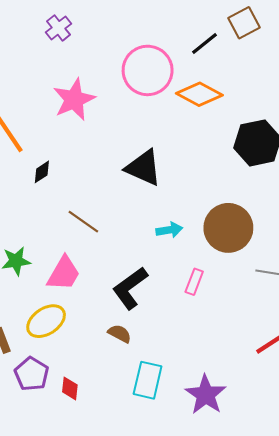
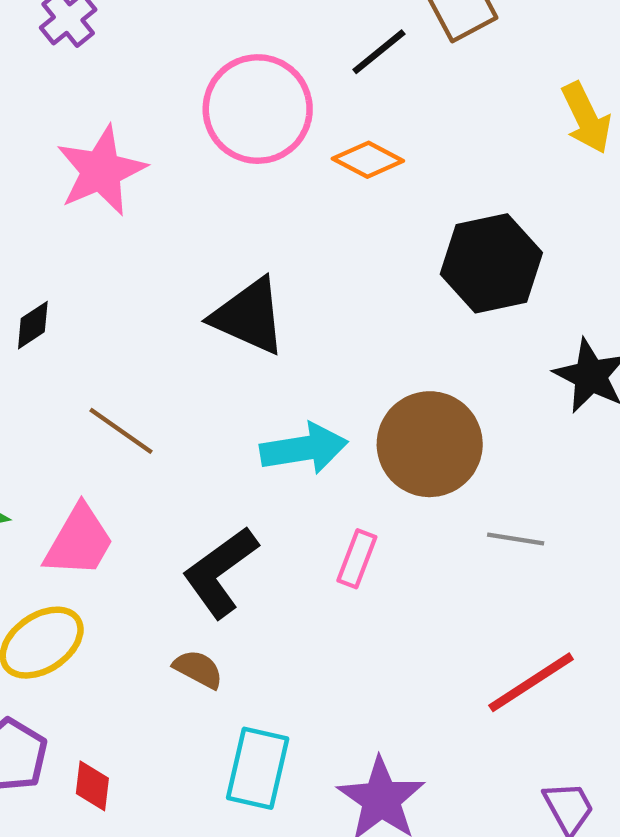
orange diamond: (199, 94) -> (368, 160), size x0.7
cyan arrow: (169, 230) -> (304, 449), size x1.5

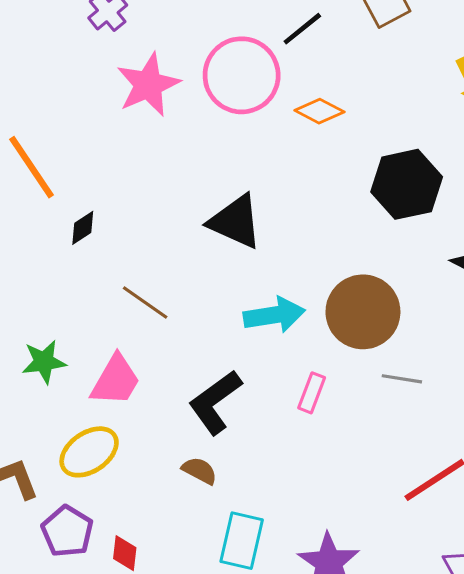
black line: (379, 52) -> (302, 29), moved
pink star: (101, 171) -> (148, 85), moved
gray line: (516, 539) -> (402, 379), moved

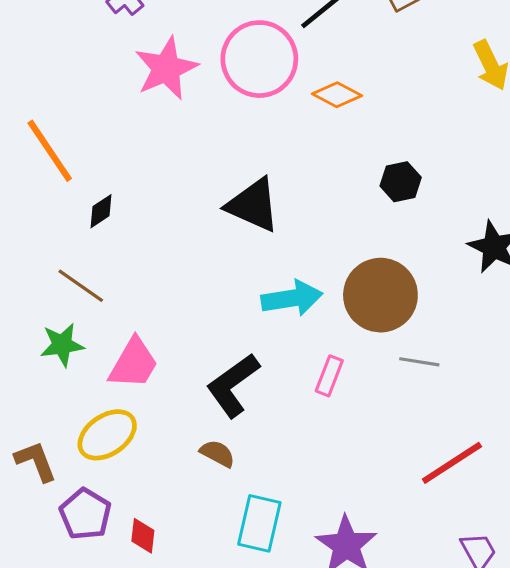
black hexagon: (407, 184) -> (401, 182), moved, size x0.6
brown line: (145, 303) -> (81, 286), moved

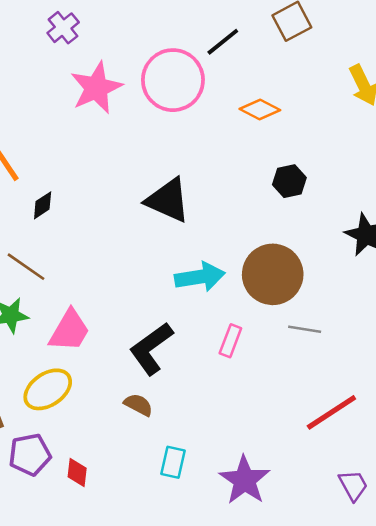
orange diamond: (337, 95) -> (260, 109), moved
purple pentagon: (85, 514) -> (30, 455), turned 30
cyan rectangle: (259, 523) -> (173, 462), size x0.7

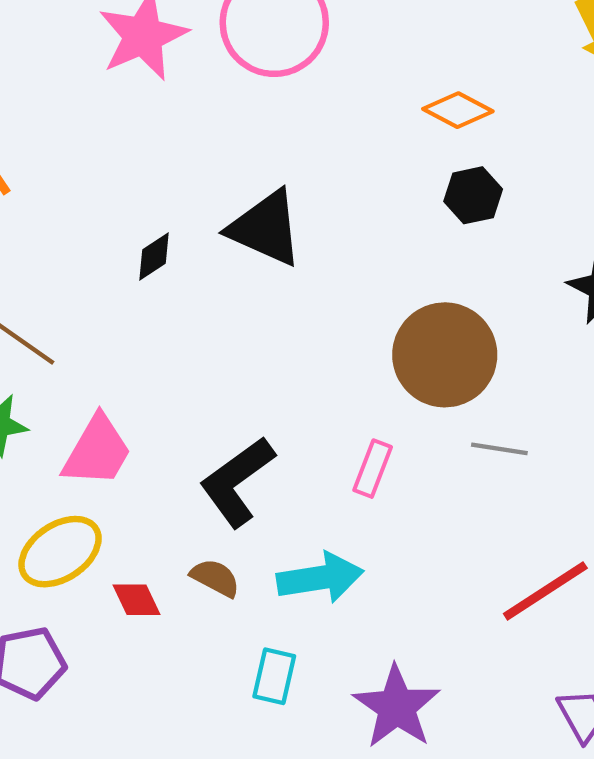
orange diamond: (260, 109) -> (458, 110), moved
black diamond: (43, 205) -> (154, 257), moved
cyan arrow: (200, 277) -> (320, 578), moved
red diamond: (77, 472) -> (137, 600), moved, turned -32

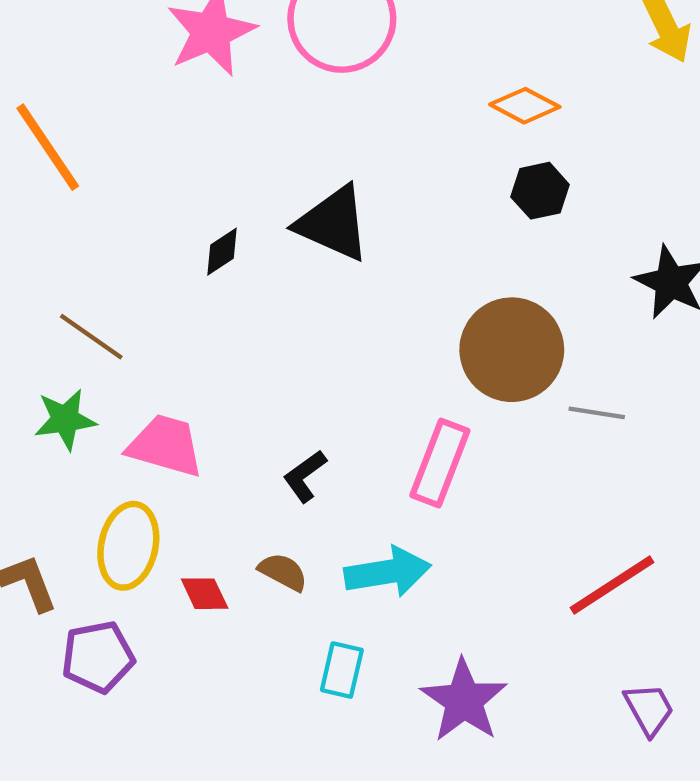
gray line: (499, 449) -> (597, 413), moved
pink trapezoid: (97, 451) -> (165, 446), turned -104
pink rectangle: (373, 469) -> (440, 463), size x1.5
black L-shape: (237, 482) -> (305, 476), size x0.6
yellow ellipse: (60, 552) -> (128, 546), turned -44

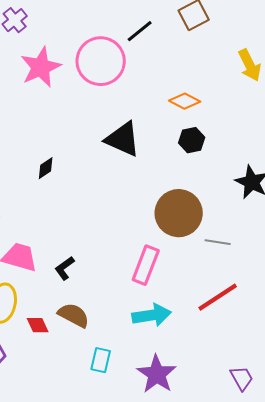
black triangle: (333, 223) -> (123, 139), moved
black L-shape: (305, 476) -> (65, 268), moved
brown semicircle: (283, 572) -> (74, 315), size x1.4
cyan arrow: (388, 572) -> (152, 315), moved
red line: (612, 585) -> (218, 297), moved

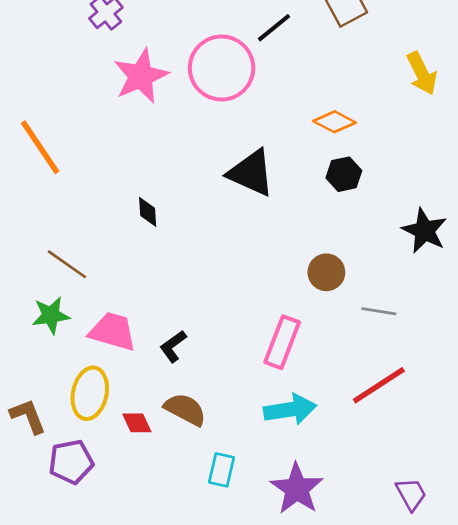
black diamond: (46, 168) -> (148, 212), turned -60
brown circle: (179, 213) -> (326, 272), size x0.6

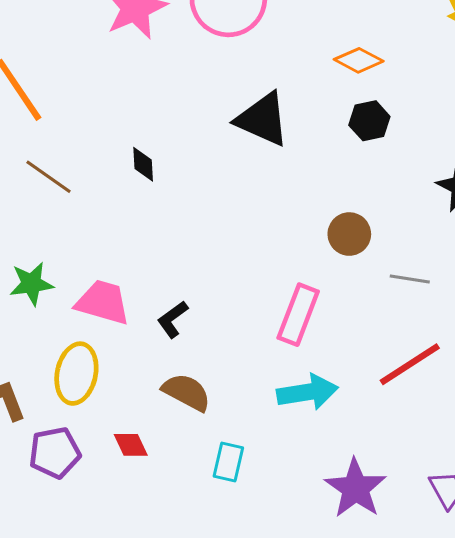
brown line: (67, 264) -> (49, 177), moved
red diamond: (137, 423) -> (131, 445), moved
purple star: (297, 489) -> (356, 488), moved

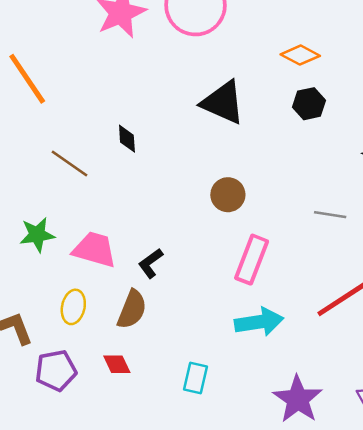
brown line: (49, 177) -> (70, 164), moved
brown circle: (349, 234) -> (228, 195), moved
gray line: (410, 279) -> (330, 215), moved
yellow ellipse: (76, 374) -> (73, 307), size x0.7
brown semicircle: (187, 392) -> (132, 309), moved, turned 84

